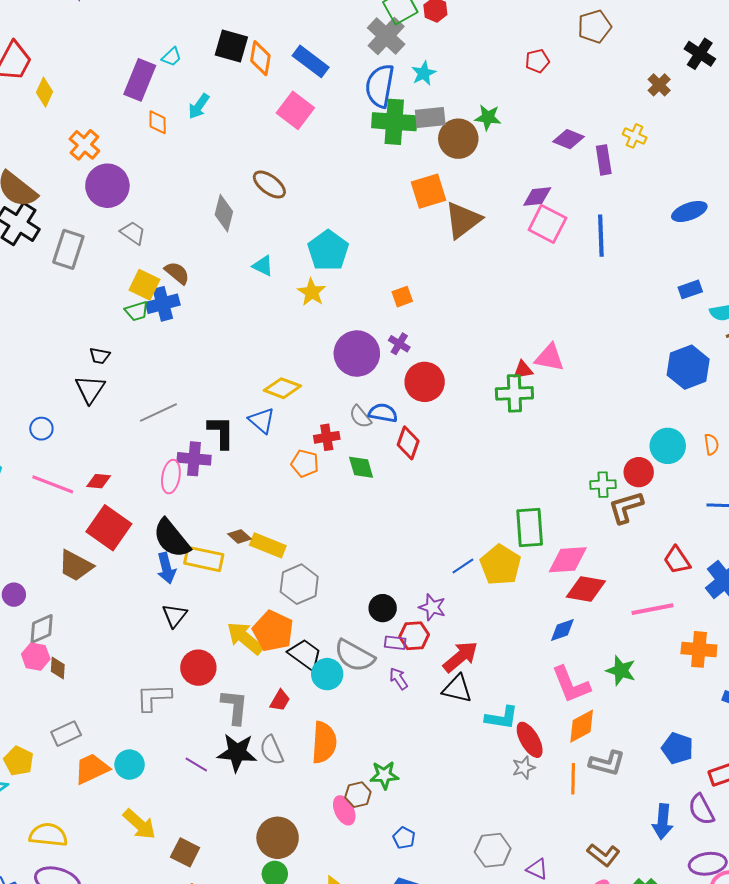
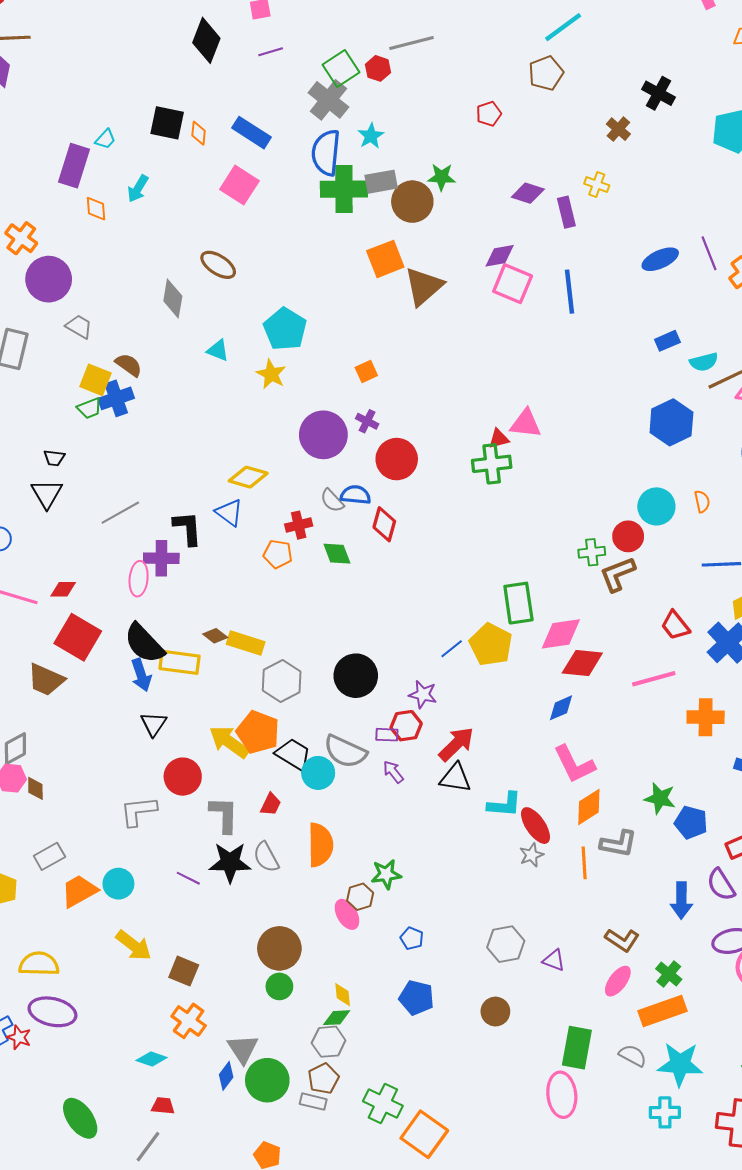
orange diamond: (260, 58) -> (199, 133), size x0.7
black circle: (383, 608) -> (356, 676), moved, size x1.5
green star: (621, 671) -> (660, 798), moved

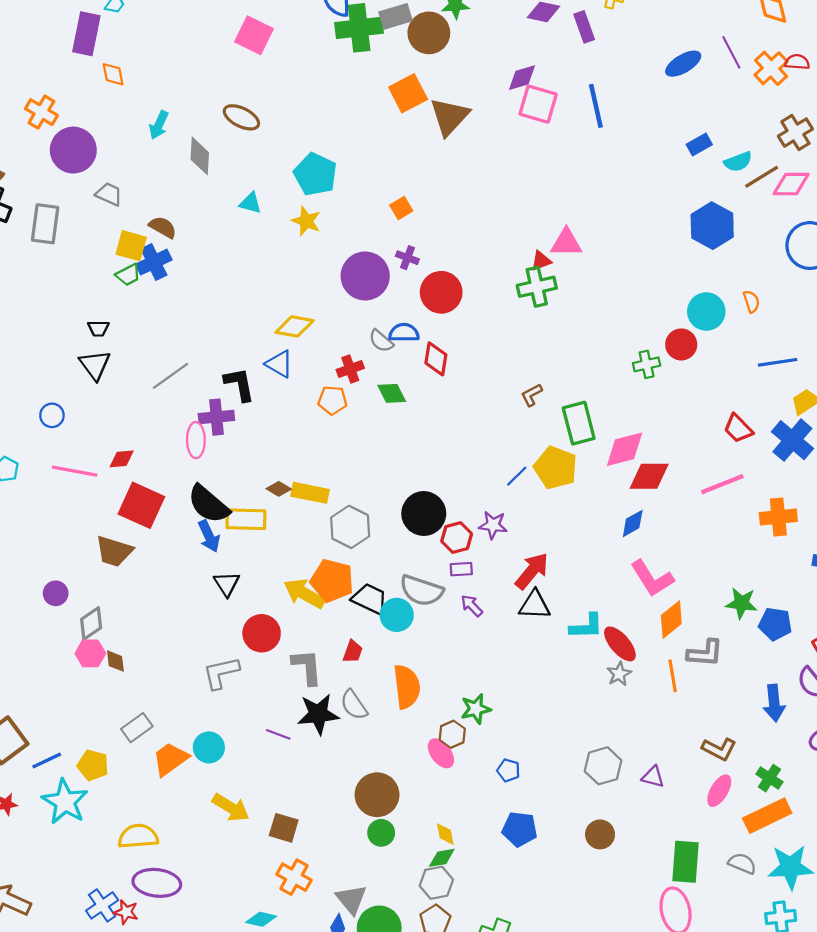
cyan arrow: (138, 189) -> (159, 125), moved
brown L-shape: (618, 574) -> (532, 395), moved, size x0.6
red hexagon: (406, 726) -> (457, 538), moved

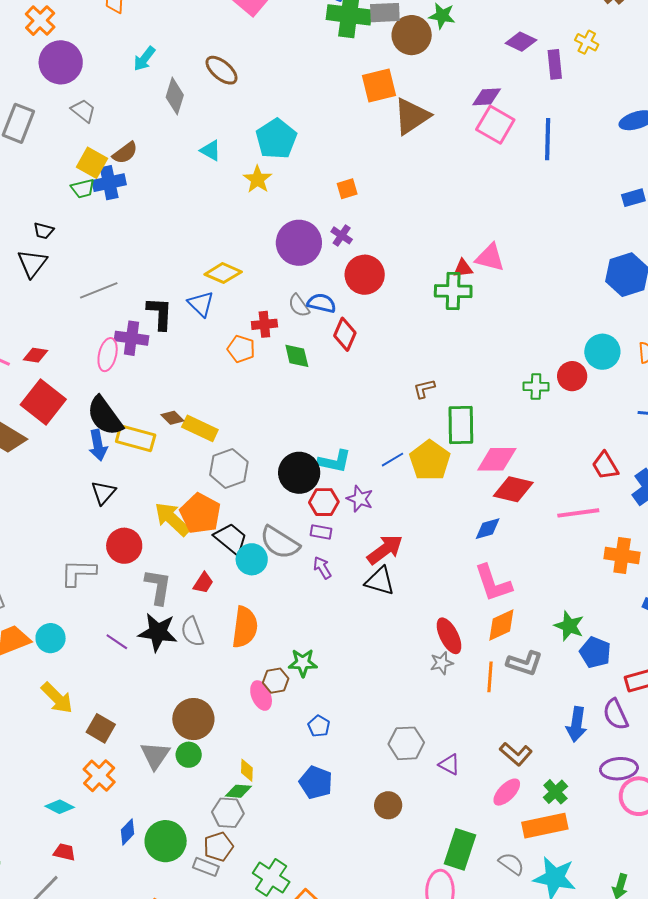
brown semicircle: (163, 227) -> (125, 153), turned 100
cyan L-shape: (587, 626) -> (334, 461), moved
gray triangle: (351, 899) -> (155, 755), moved

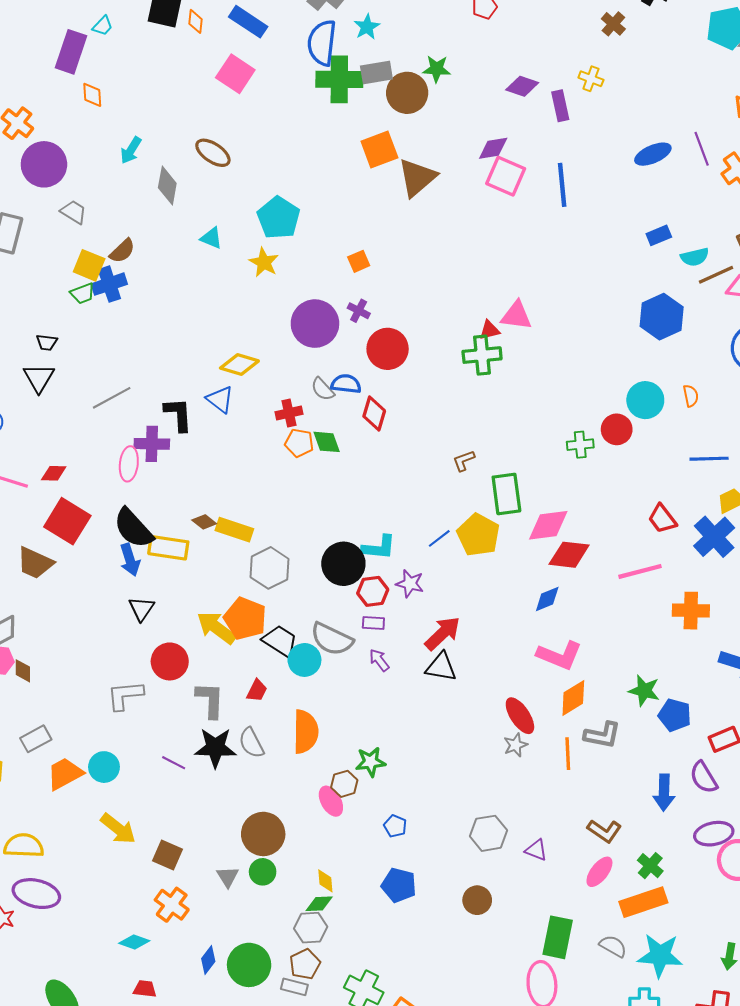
orange pentagon: (241, 349) -> (299, 443), moved
pink L-shape: (493, 583) -> (559, 655), turned -42
gray triangle: (155, 755) -> (228, 877), size x0.7

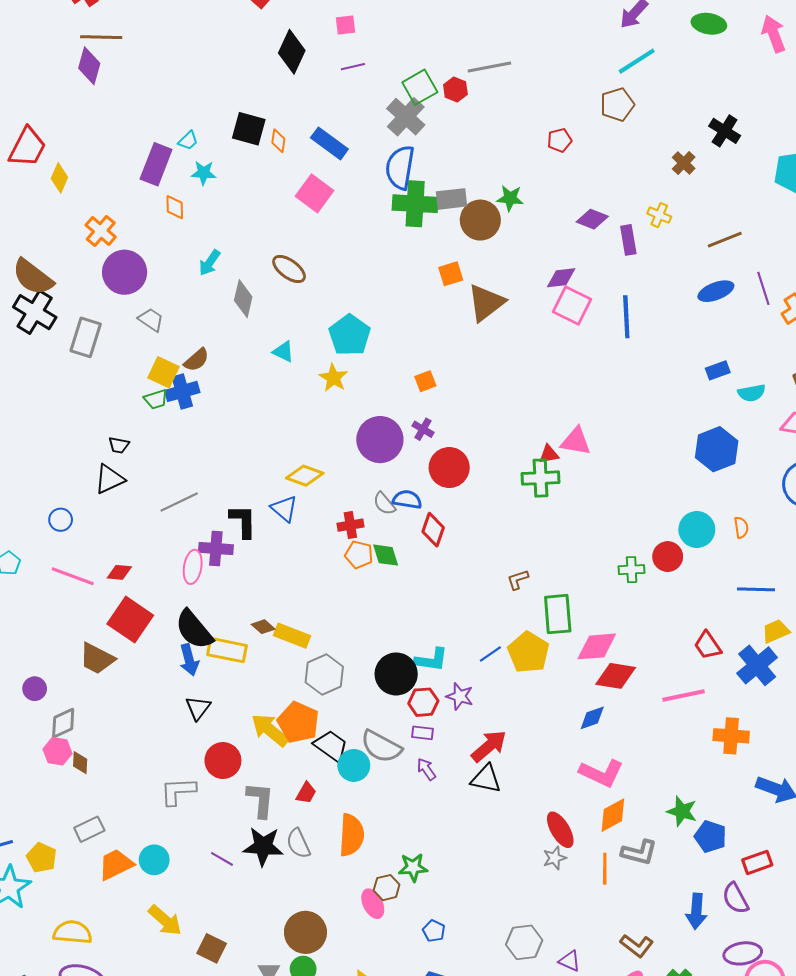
cyan star: (367, 27) -> (204, 173), moved, turned 30
orange square: (379, 150) -> (451, 274), size x0.7
brown line: (716, 275) -> (725, 240), moved
black triangle: (39, 378) -> (109, 479), turned 32

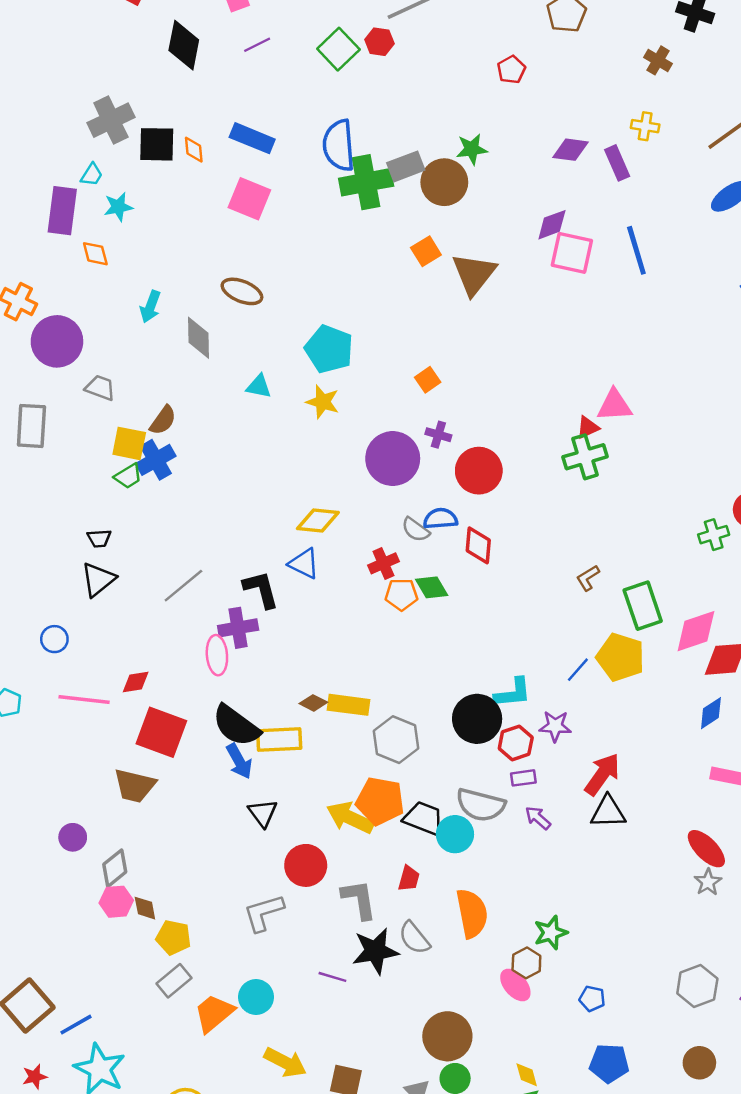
gray cross: (406, 117) -> (111, 120), moved, turned 36
yellow pentagon: (42, 858) -> (173, 937), moved

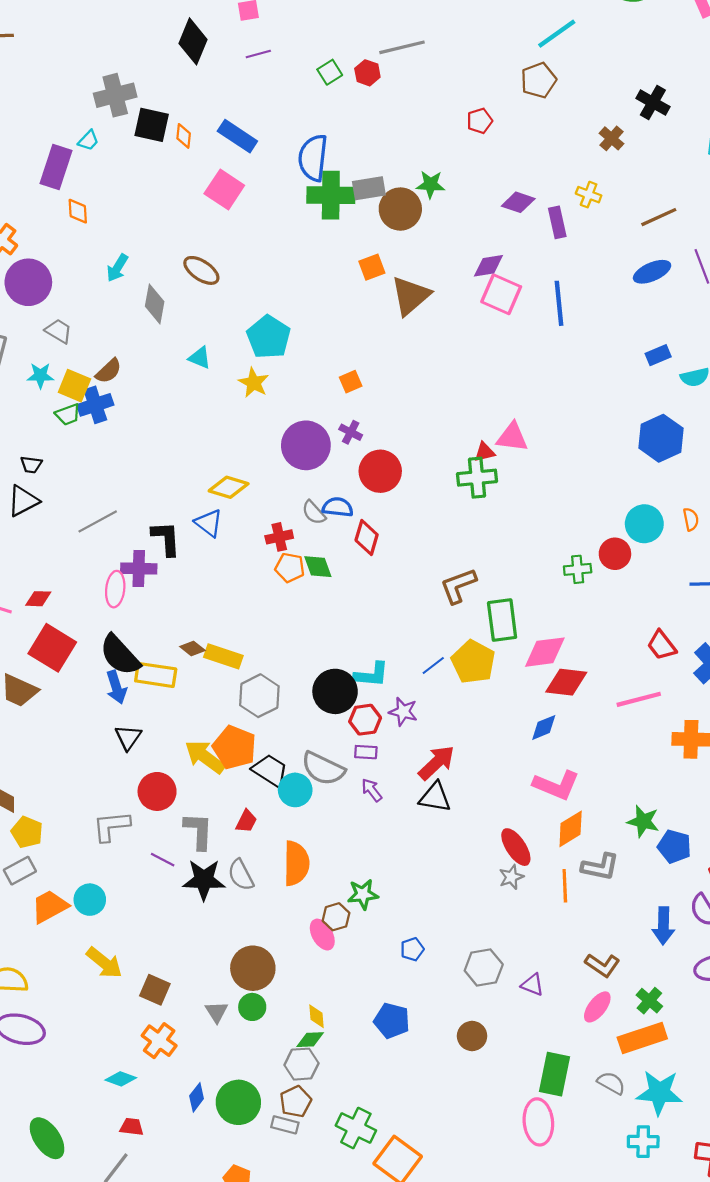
green square: (338, 49) -> (330, 72), size x0.7
cyan star: (118, 207) -> (40, 376), moved
brown L-shape: (588, 578) -> (458, 586), size x1.6
purple line: (332, 977) -> (163, 860), moved
blue pentagon: (592, 999) -> (412, 949), moved, turned 30

